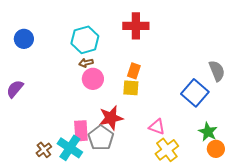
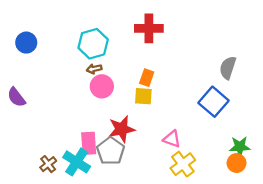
gray semicircle: (217, 71) -> (228, 68), moved, turned -140
purple semicircle: (15, 89) -> (16, 97), turned -78
green star: (208, 132) -> (240, 147), moved, turned -30

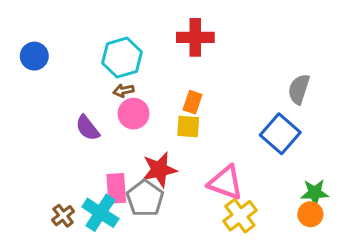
purple semicircle: (16, 97) -> (88, 128), moved
pink triangle: (172, 139) -> (226, 183), size x1.5

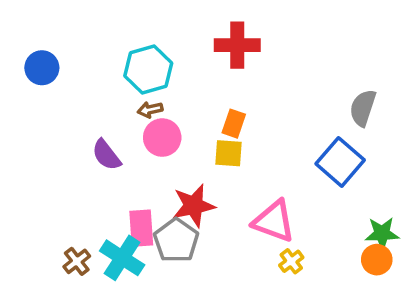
yellow cross: (240, 216) -> (291, 261), size x0.6

